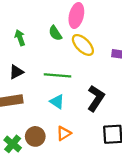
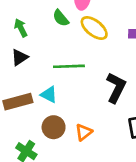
black triangle: (16, 72) -> (20, 57), moved
cyan triangle: (57, 102) -> (49, 94), moved
brown circle: (35, 136) -> (54, 127), moved

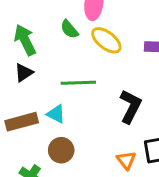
green arrow: (21, 28) -> (25, 40), size x1.5
orange triangle: (84, 132) -> (126, 160), moved, turned -30

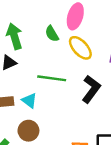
black L-shape: (130, 106) -> (91, 89), moved

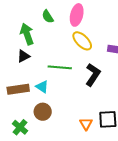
green semicircle: (52, 34) -> (48, 17), moved

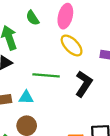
cyan triangle: (42, 87) -> (26, 97), turned -32

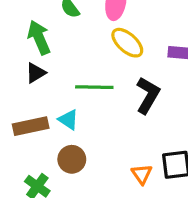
cyan triangle: (26, 97) -> (68, 120), turned 35

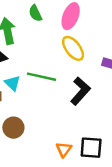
cyan triangle: (68, 120) -> (12, 83), moved

